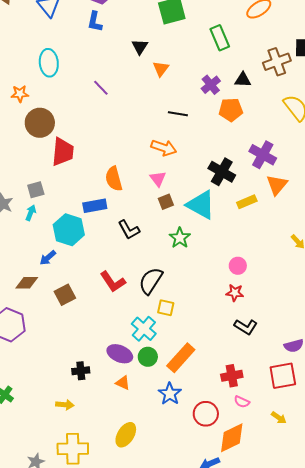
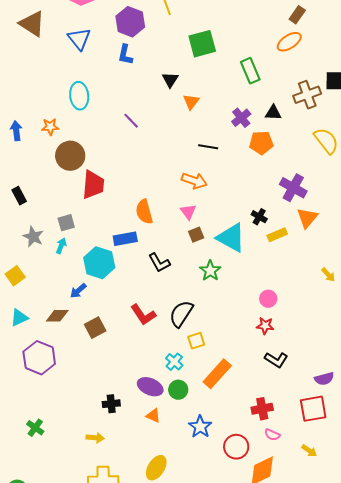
black cross: (222, 172) -> (259, 217), moved, size x0.6
yellow square: (166, 308) -> (196, 341), turned -30
cyan cross: (144, 329) -> (174, 362), size x0.7
orange rectangle: (181, 358) -> (217, 374), moved

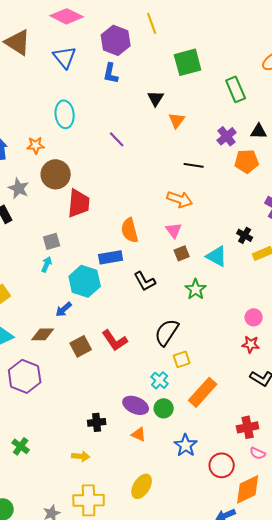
gray star: (33, 237) -> (19, 188), moved
cyan triangle: (231, 238) -> (217, 256), size x0.7
red L-shape: (143, 315) -> (115, 340), moved

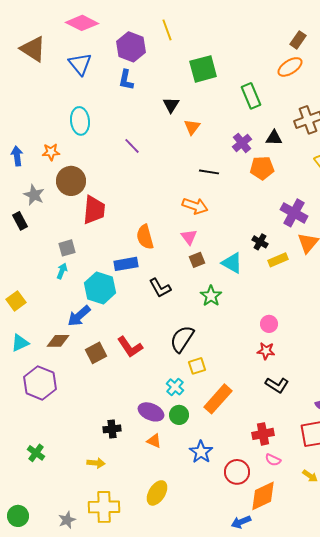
blue arrow: (64, 309) -> (79, 316), size x1.4

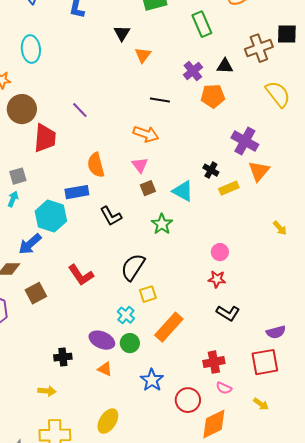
purple line: (132, 146) -> (80, 110), moved
brown square: (96, 353) -> (36, 293), moved

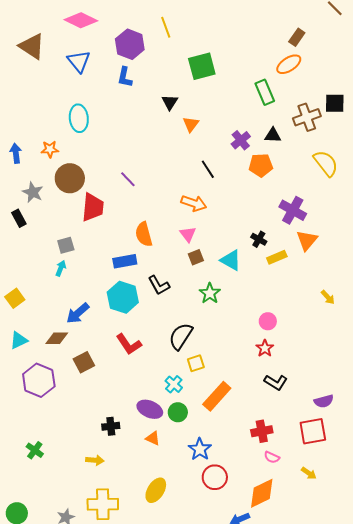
green rectangle: (202, 24) -> (265, 92), moved
black line: (160, 100) -> (208, 169), turned 48
cyan hexagon: (51, 216) -> (123, 297), moved
red star: (217, 279) -> (265, 348), turned 30
red circle: (188, 400) -> (215, 477), moved

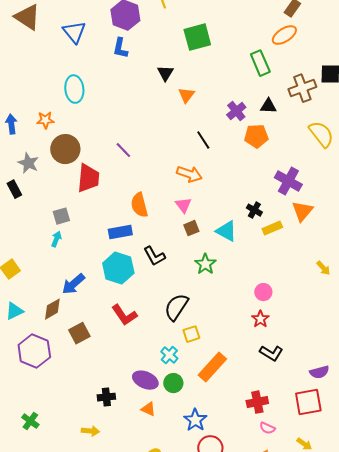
brown diamond: (57, 338) -> (52, 309), turned -30

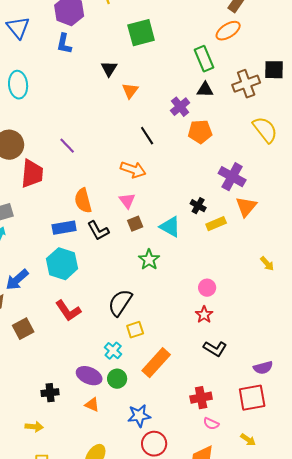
black triangle: (268, 106) -> (205, 90), moved
black L-shape: (154, 256) -> (98, 231), moved
blue star: (195, 420) -> (139, 416), turned 30

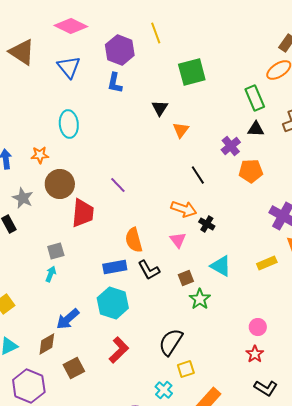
black cross: (198, 206) -> (207, 224), moved
brown square: (135, 224) -> (186, 278), moved
red L-shape: (68, 311) -> (119, 350), turned -100

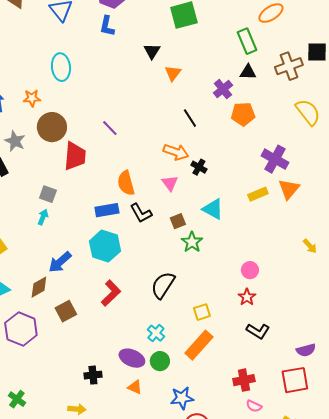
gray square: (56, 251) -> (48, 194), turned 36
yellow rectangle: (267, 263) -> (258, 194), moved
yellow square: (186, 369) -> (202, 312), moved

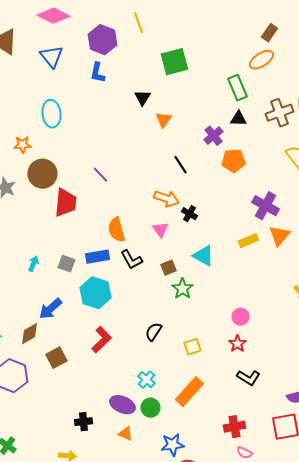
gray square: (48, 194) -> (66, 264), moved
black semicircle: (163, 285) -> (153, 332), size x0.7
yellow square: (202, 312) -> (192, 347), moved

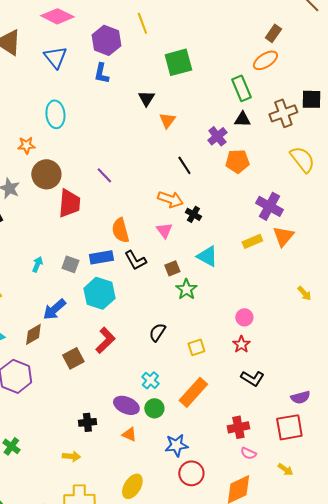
brown square: (56, 358) -> (73, 358), moved

